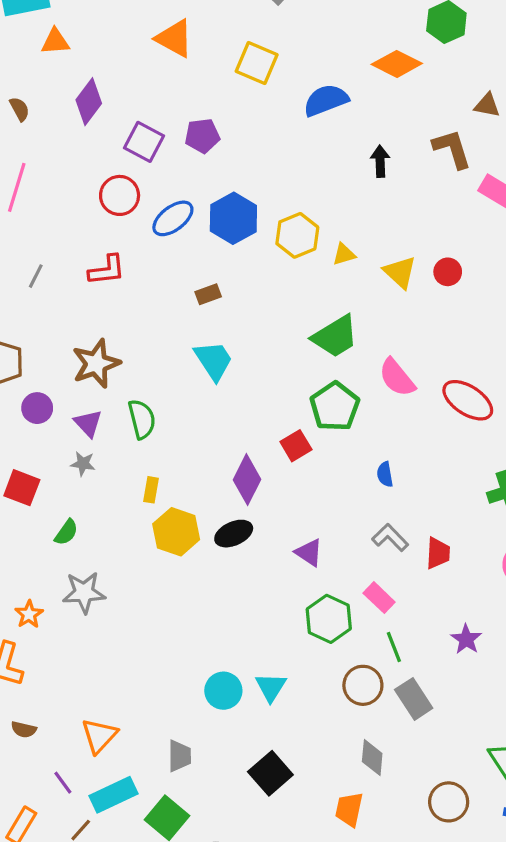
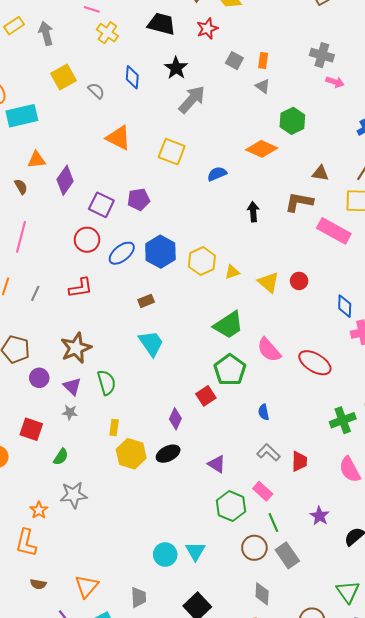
orange triangle: (55, 42) -> (37, 160), moved
blue semicircle: (326, 100) -> (217, 174), size x0.7
brown L-shape: (452, 149) -> (299, 202), turned -60
purple diamond: (247, 480) -> (175, 419), size x0.7

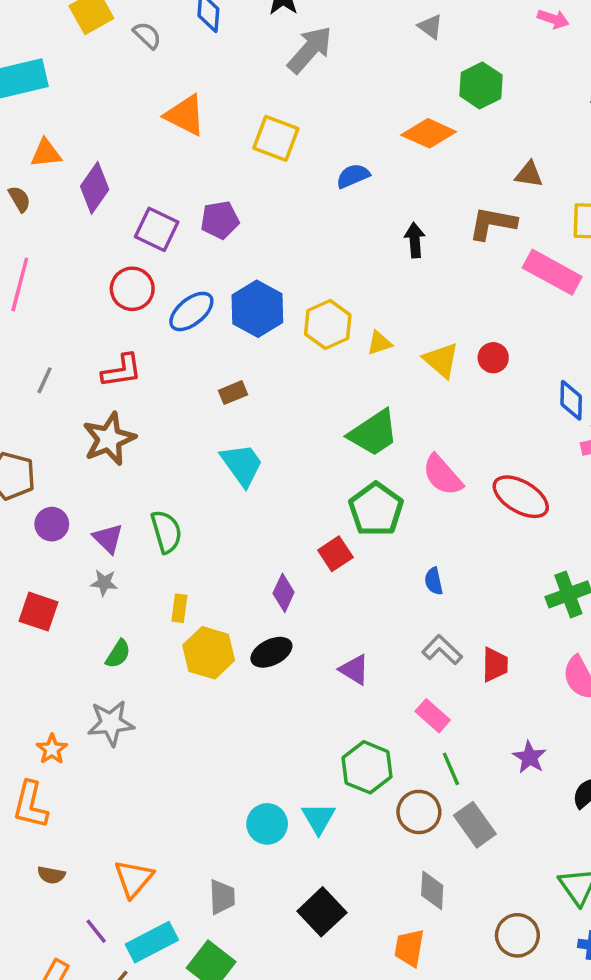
brown star: (76, 348) -> (109, 439), moved
green semicircle: (61, 457) -> (118, 654), moved
green hexagon: (231, 506) -> (367, 767), moved

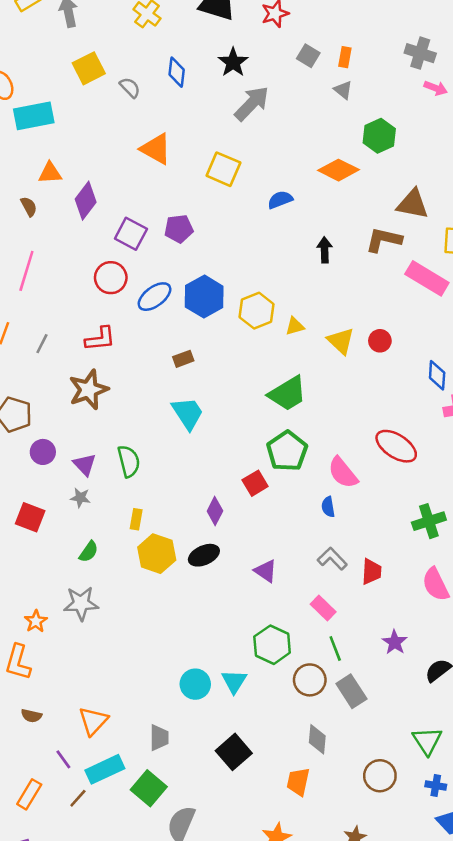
brown triangle: (529, 174) -> (413, 204), size x1.5
pink semicircle: (442, 475) -> (343, 473), moved

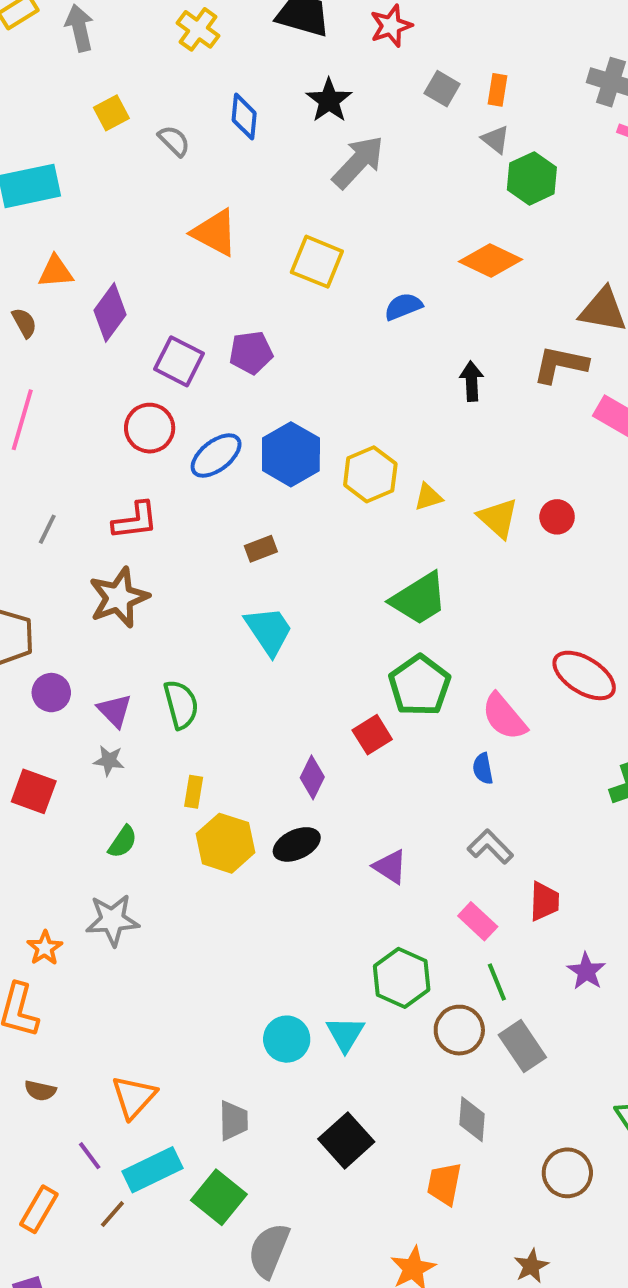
yellow square: (89, 68) -> (111, 113), size x0.7
green hexagon: (379, 136) -> (532, 178), moved
red trapezoid: (372, 572) -> (544, 901), moved

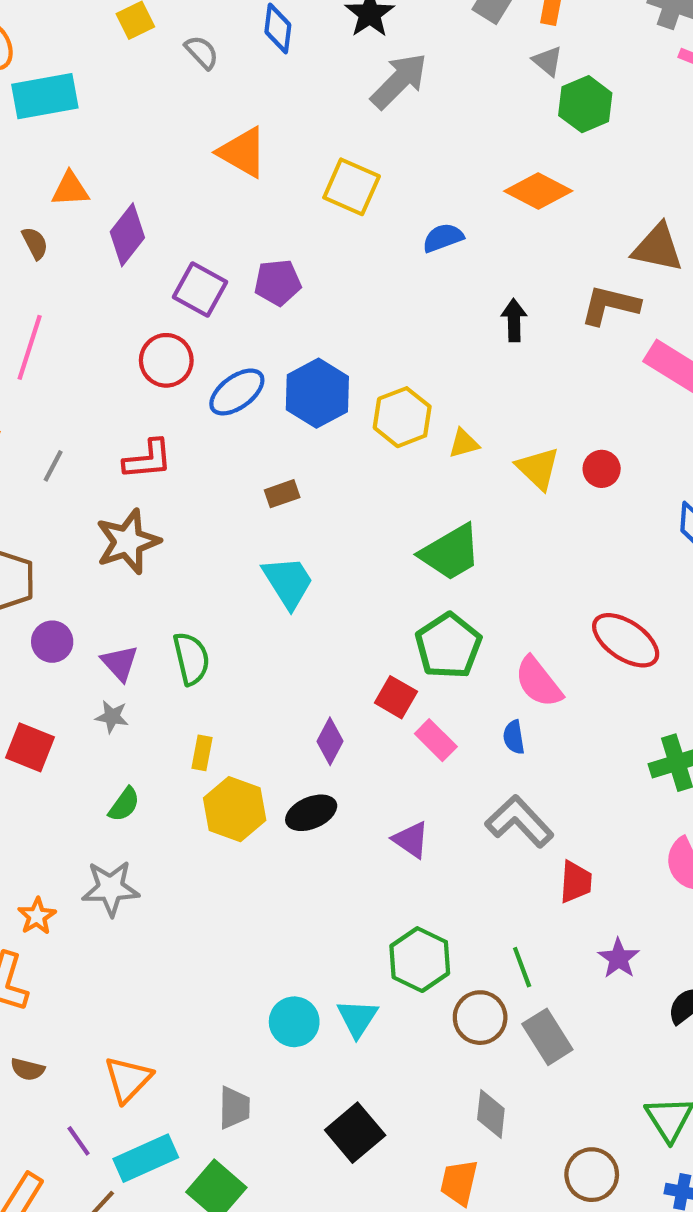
red square: (372, 735) -> (396, 697), turned -30
gray L-shape: (490, 847) -> (519, 821), size x1.4
pink rectangle: (478, 921) -> (436, 740), moved

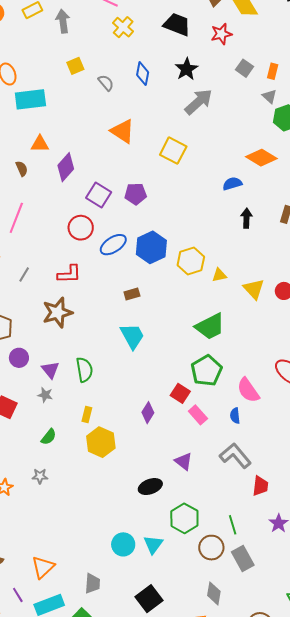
blue semicircle: (443, 238) -> (232, 184), moved
black ellipse: (311, 813) -> (150, 487), moved
gray star: (111, 888) -> (40, 476), size x0.6

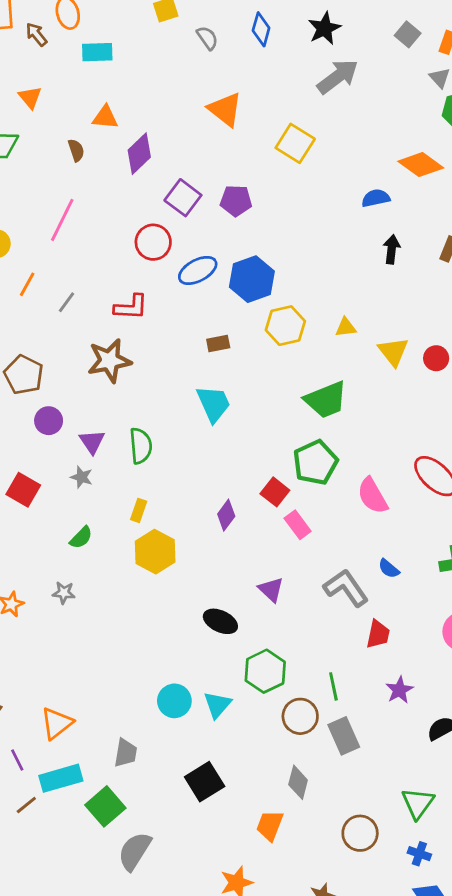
cyan rectangle: (30, 99) -> (97, 52), size x0.7
yellow hexagon: (191, 261) -> (285, 326), moved
blue semicircle: (235, 416) -> (389, 569), moved, turned -49
black ellipse: (150, 487) -> (220, 621), turned 40

